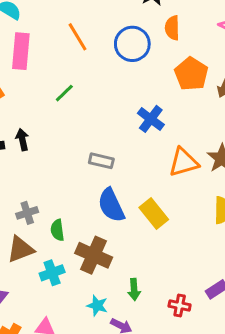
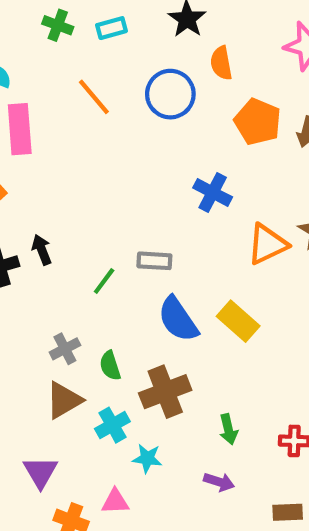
green line: (64, 93) -> (104, 281), moved
brown cross: (94, 255) -> (165, 392), turned -36
cyan star: (97, 306) -> (147, 458), moved

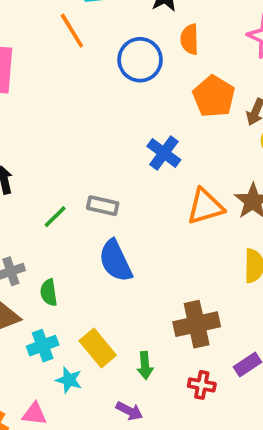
orange line: (94, 97) -> (72, 31), moved
yellow rectangle: (238, 321) -> (98, 348), moved
brown cross: (165, 392) -> (197, 324), moved

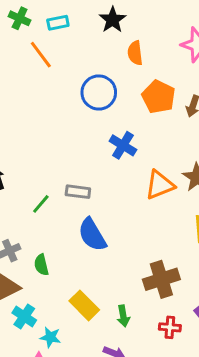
blue circle: (140, 60) -> (99, 92), moved
cyan cross: (43, 346) -> (24, 316), moved, turned -30
cyan star: (69, 380) -> (50, 337), moved

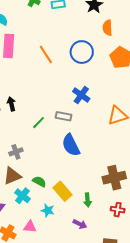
orange line: (41, 55) -> (46, 54), moved
blue cross: (123, 145) -> (81, 95), moved
green semicircle: (41, 265) -> (39, 182), moved, turned 128
cyan star: (50, 337) -> (48, 210), moved

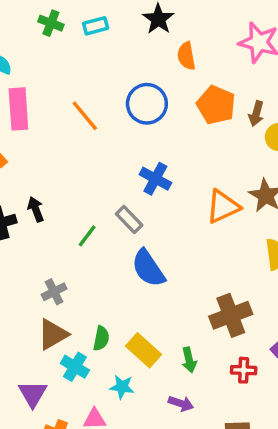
gray rectangle: (64, 116) -> (129, 219), turned 42
green semicircle: (39, 182) -> (101, 338), turned 80

